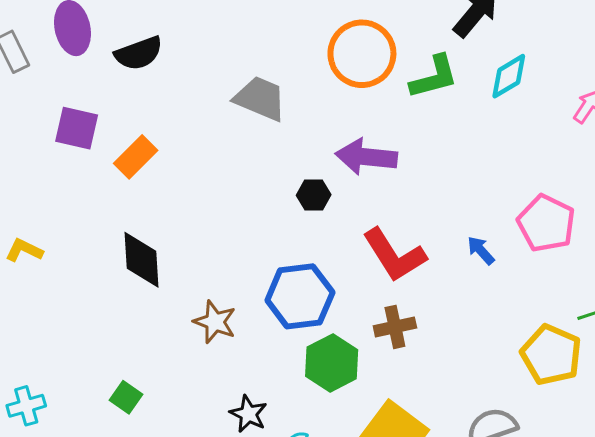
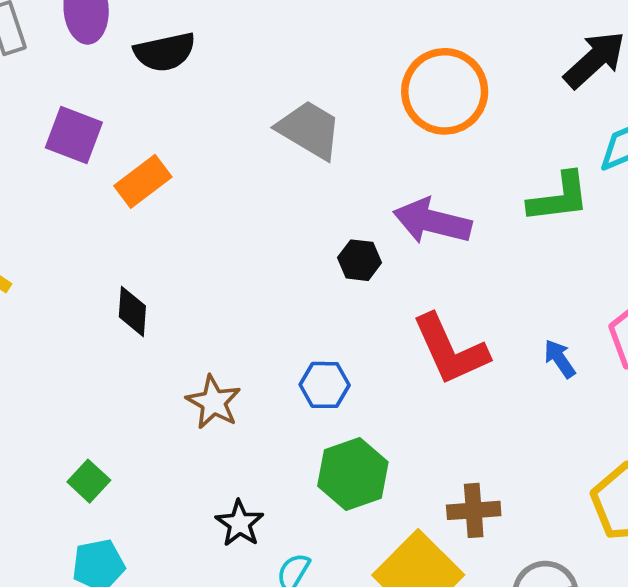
green L-shape: (434, 77) -> (559, 198), moved
black diamond: (142, 260) -> (132, 311), size x0.7
blue hexagon: (300, 296) -> (325, 385), size x0.6
brown cross: (395, 327) -> (474, 510), moved

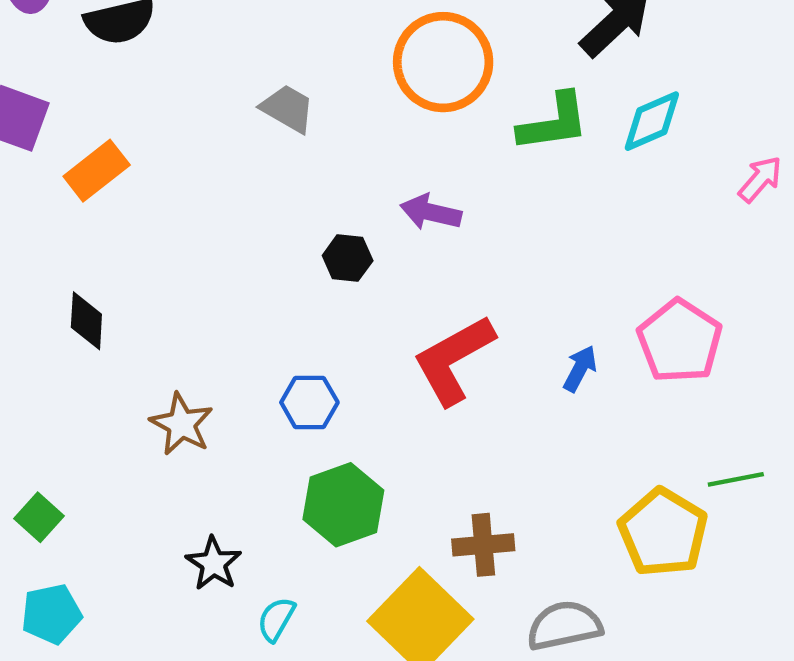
gray trapezoid: (309, 130) -> (288, 109), size x0.7
green L-shape: (559, 198) -> (554, 122), moved
purple arrow: (432, 221) -> (431, 212), size x0.7
red L-shape: (450, 350) -> (454, 360), turned 86
blue arrow: (560, 359) -> (580, 369), turned 63

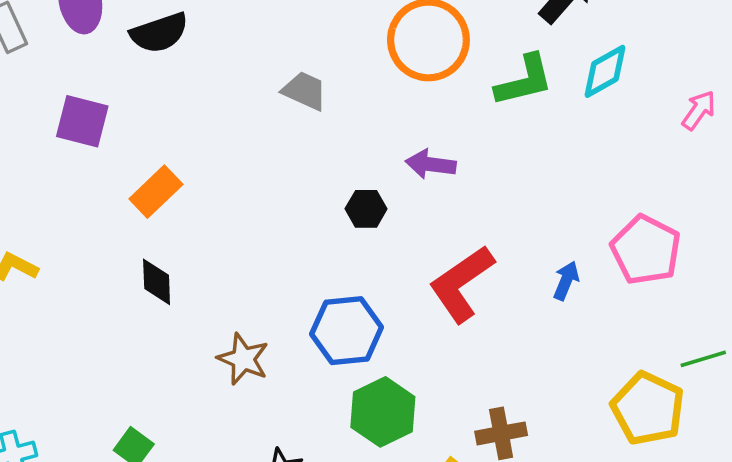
orange rectangle: (97, 171) -> (156, 192), moved
blue hexagon: (309, 402) -> (347, 331), size x1.5

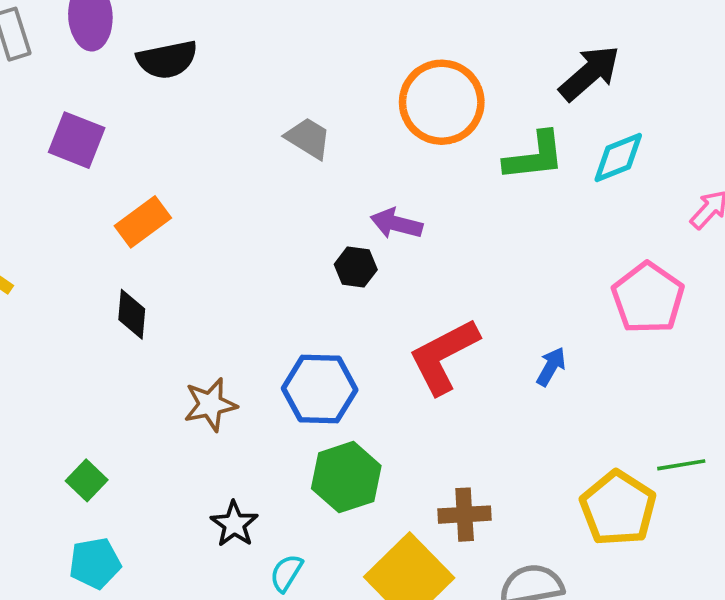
purple arrow: (431, 164) -> (396, 224), moved
pink pentagon: (646, 250) -> (648, 298), moved
brown star: (243, 359) -> (210, 405), turned 30

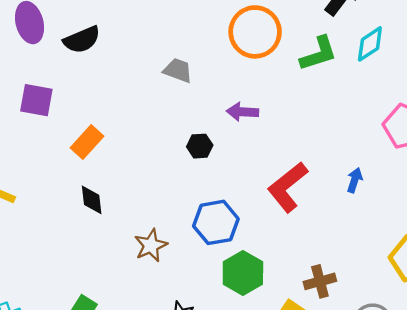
black hexagon: (356, 267) -> (200, 146), moved

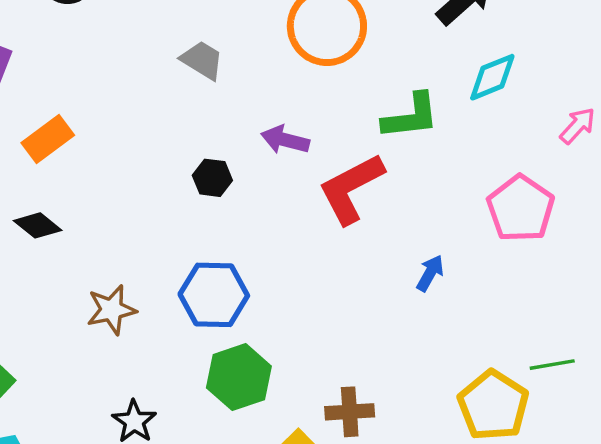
green L-shape: (318, 54) -> (411, 116), moved
red L-shape: (288, 187) -> (351, 189), moved
black diamond: (92, 200) -> (38, 225), turned -56

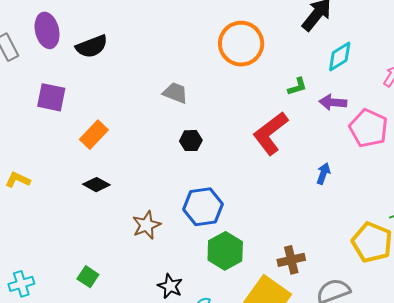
gray trapezoid: (202, 60) -> (175, 93), moved
green L-shape: (411, 116) -> (297, 87), size x0.6
purple arrow: (285, 140) -> (333, 102), moved

